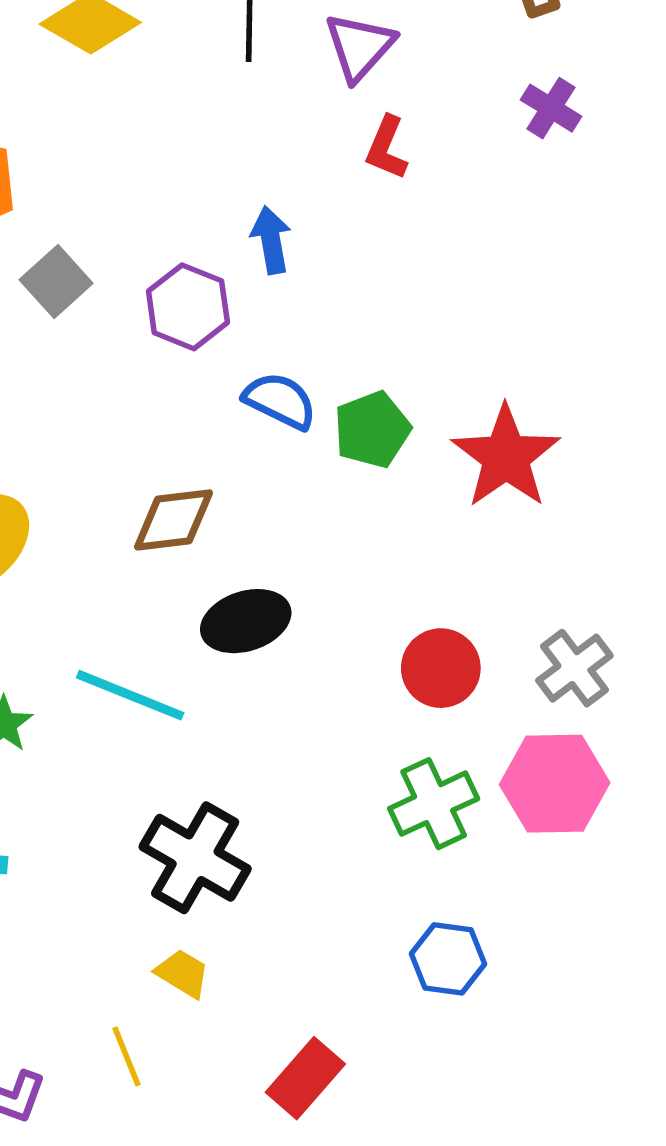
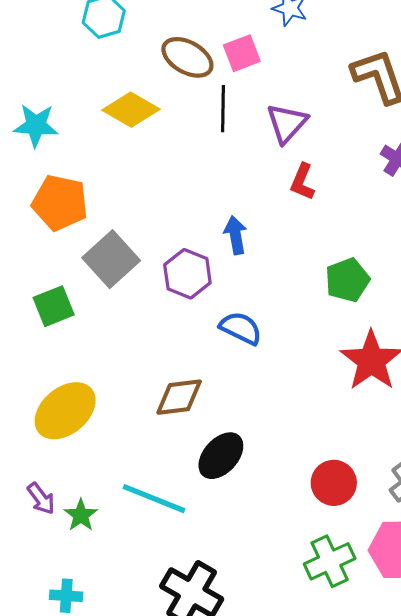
gray square: (56, 282) -> (111, 259), size x1.4
green pentagon: (372, 430) -> (347, 280), moved
black ellipse: (246, 621) -> (221, 456), turned -30

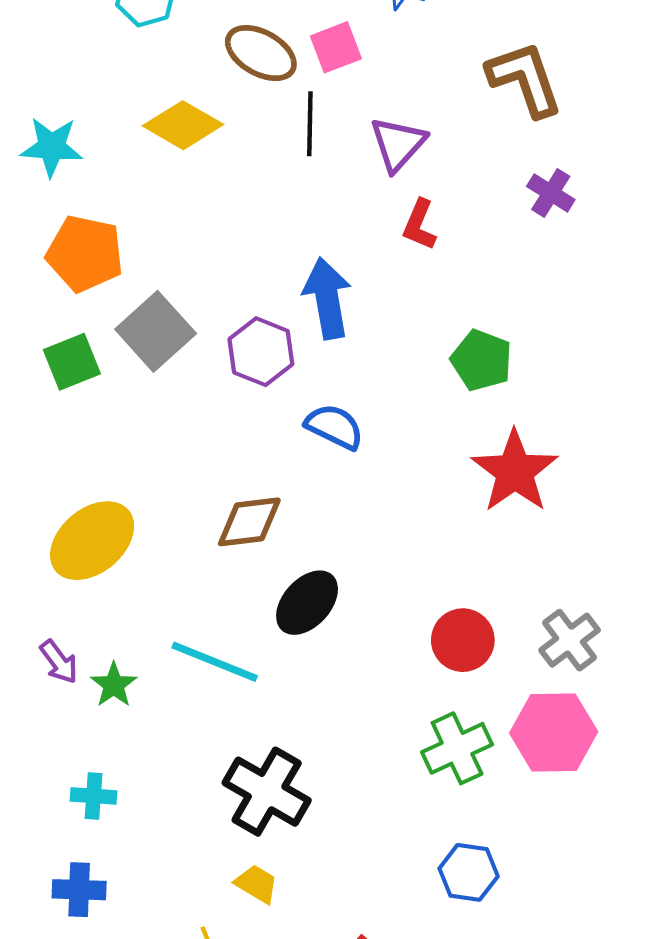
blue arrow: (236, 235) -> (327, 298), size x1.5
green pentagon: (347, 280) -> (482, 360), turned -30
green square: (54, 306) -> (72, 362), moved

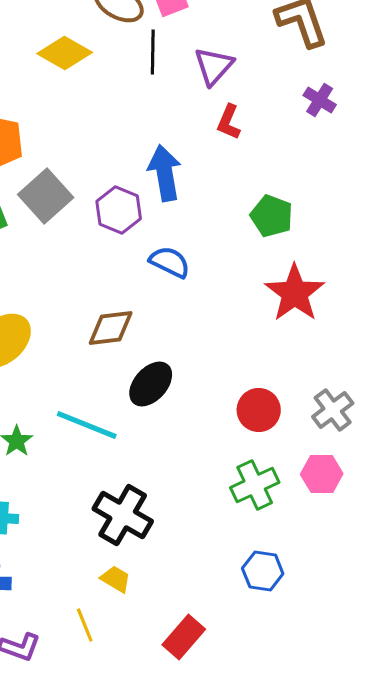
pink hexagon: (554, 732) -> (322, 474), size x0.7

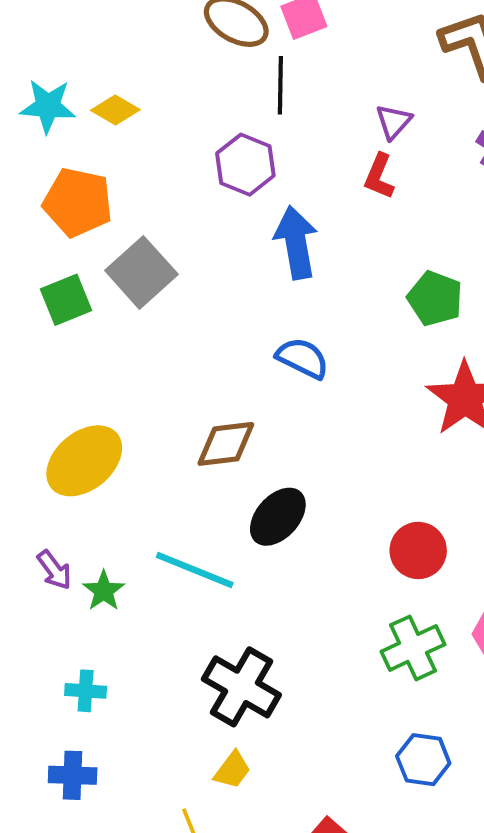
yellow diamond: (65, 53) -> (115, 110), moved, size x0.7
purple triangle: (214, 66) -> (393, 122), moved, size x0.7
purple hexagon: (119, 210) -> (245, 165), moved
yellow trapezoid: (116, 579) -> (232, 770), turned 96

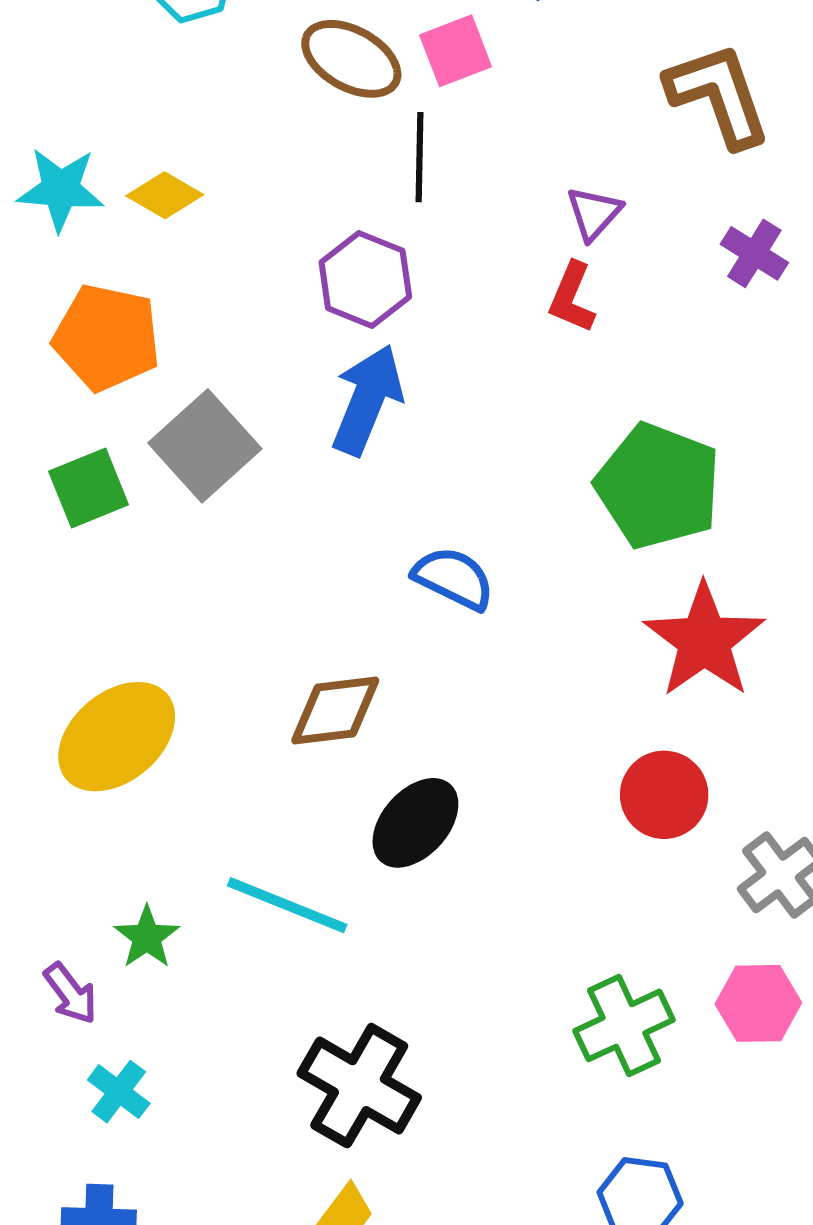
blue arrow: (296, 243) -> (367, 400), moved, turned 32
green pentagon: (435, 298) -> (658, 486), size x1.5
red circle: (418, 550) -> (664, 795), moved
purple arrow: (54, 570) -> (71, 993), moved
cyan cross: (86, 691) -> (119, 1092), turned 33

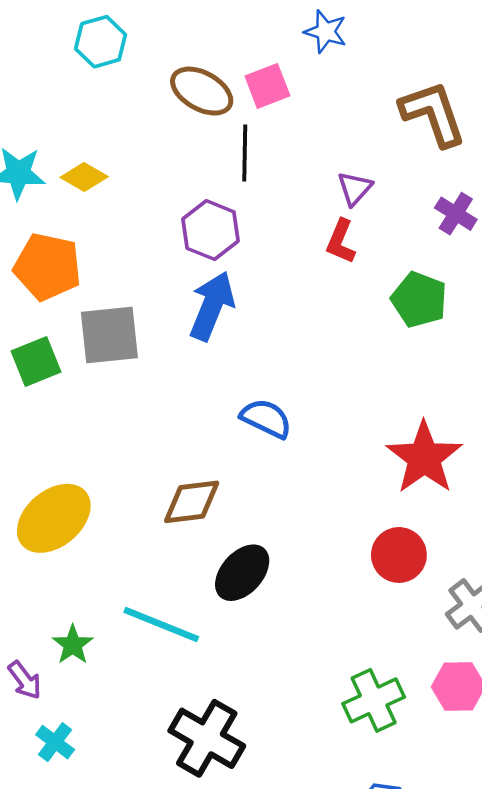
gray square: (205, 446) -> (109, 335), turned 36
green pentagon: (658, 486) -> (419, 300), moved, size x0.7

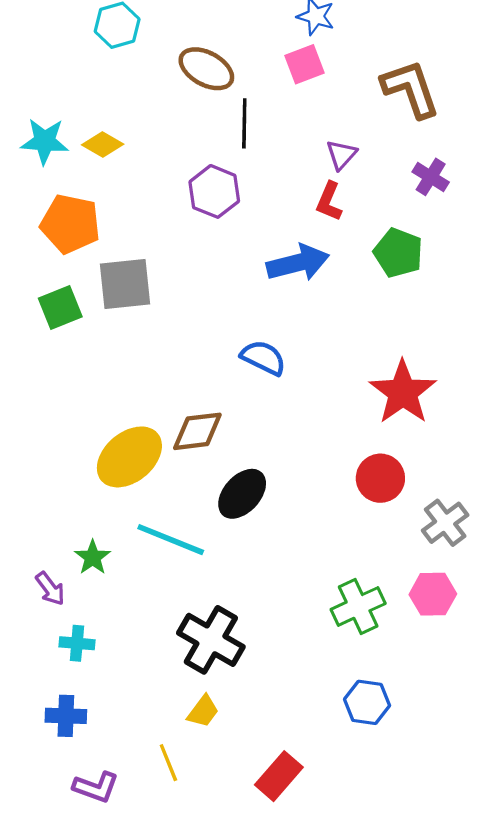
pink square: (267, 86) -> (305, 64), moved
blue arrow: (212, 306) -> (298, 263), moved, turned 54
yellow ellipse: (54, 518) -> (129, 457), moved
cyan cross: (55, 742) -> (77, 643), turned -32

